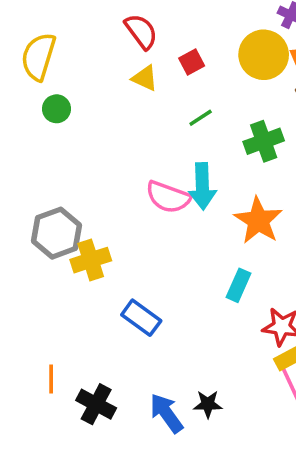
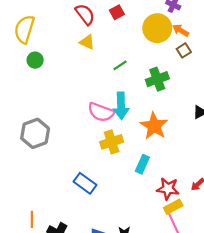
red square: (192, 62) -> (117, 12), moved
yellow cross: (91, 260) -> (112, 142), moved

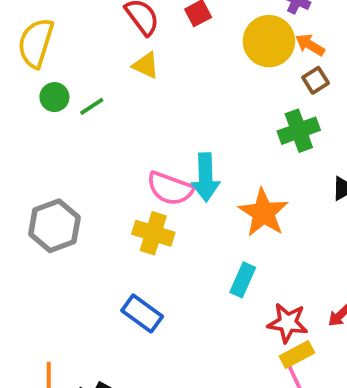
green line: (120, 65) -> (92, 106), moved
green cross: (157, 79) -> (299, 131), moved
yellow cross: (112, 142) -> (153, 233), moved, turned 35

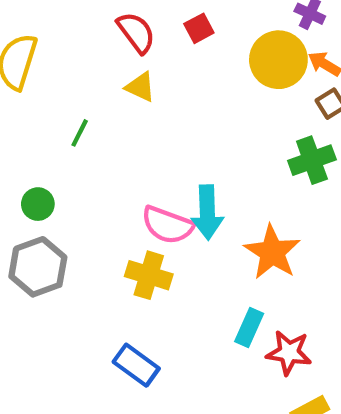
green circle: (54, 97) -> (38, 204), moved
green line: (92, 106) -> (80, 133), turned -30
red star: (288, 323) -> (289, 353), moved

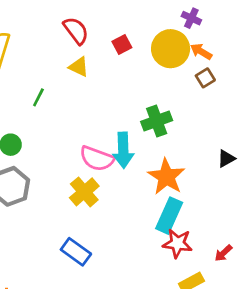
red square: (199, 28) -> (122, 45), moved
green cross: (312, 160) -> (157, 121), moved
yellow cross: (149, 275) -> (84, 192), turned 32
cyan rectangle: (249, 327) -> (169, 216), moved, size x1.4

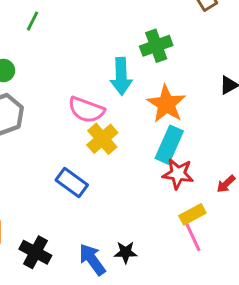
pink semicircle: (97, 159) -> (86, 110), moved
yellow cross: (84, 192) -> (102, 139), moved

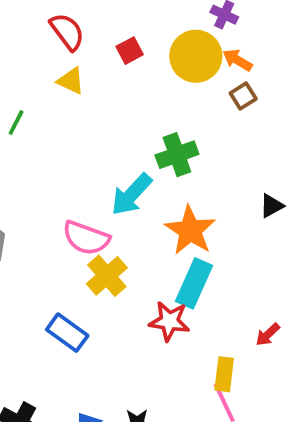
cyan arrow: (121, 76) -> (132, 194), turned 45
red star: (178, 174) -> (169, 321), moved
yellow rectangle: (192, 214) -> (224, 374), turned -55

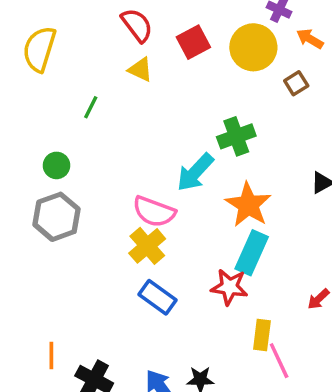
red square: (130, 51) -> (193, 42), size x1.4
orange arrow: (237, 60) -> (310, 39), moved
yellow cross: (107, 276) -> (147, 246), moved
blue rectangle: (67, 333) -> (158, 297), moved
yellow rectangle: (224, 374) -> (262, 335), moved

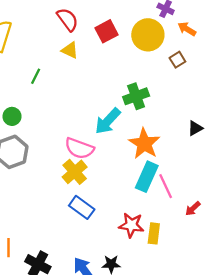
red star: (229, 287) -> (131, 225), moved
pink line: (279, 361) -> (166, 186), moved

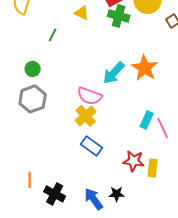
green cross: (136, 96) -> (119, 16), moved, turned 35
orange star: (144, 144) -> (145, 68), moved
cyan rectangle: (147, 177) -> (147, 120), size x0.7

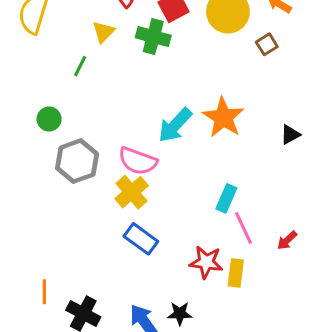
yellow triangle: (82, 13) -> (104, 32), moved, turned 49
green cross: (119, 16) -> (153, 37), moved
gray hexagon: (33, 99) -> (77, 161), moved
pink line: (163, 128) -> (244, 228), moved

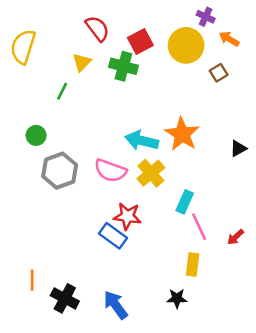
cyan arrow: (175, 125) -> (142, 141), turned 60
yellow cross: (132, 192) -> (151, 173), moved
red star: (206, 262) -> (127, 216), moved
black star: (180, 313) -> (177, 298), moved

